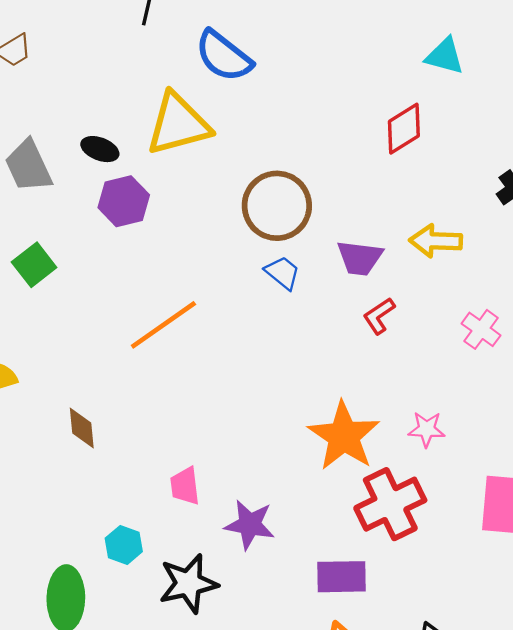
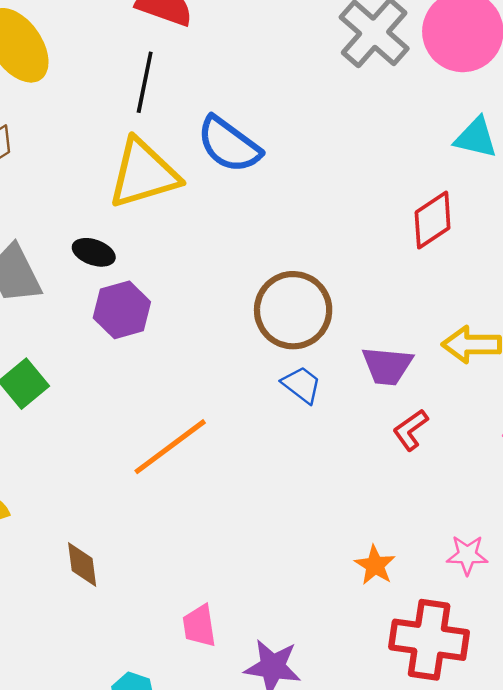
yellow triangle: (178, 124) -> (143, 174), moved
orange star: (344, 436) -> (375, 565), size x0.5
red cross: (390, 504) -> (429, 640), turned 36

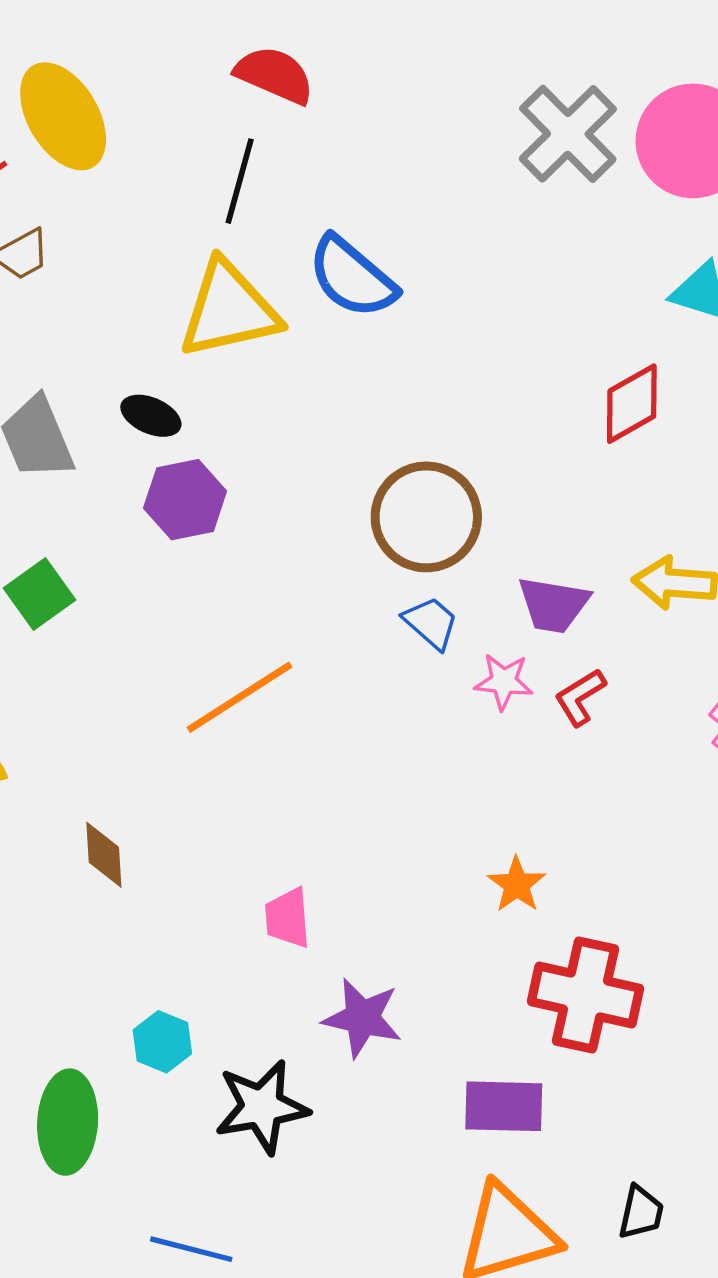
pink star: (467, 555) -> (504, 681), moved
pink trapezoid: (199, 626) -> (288, 918), moved

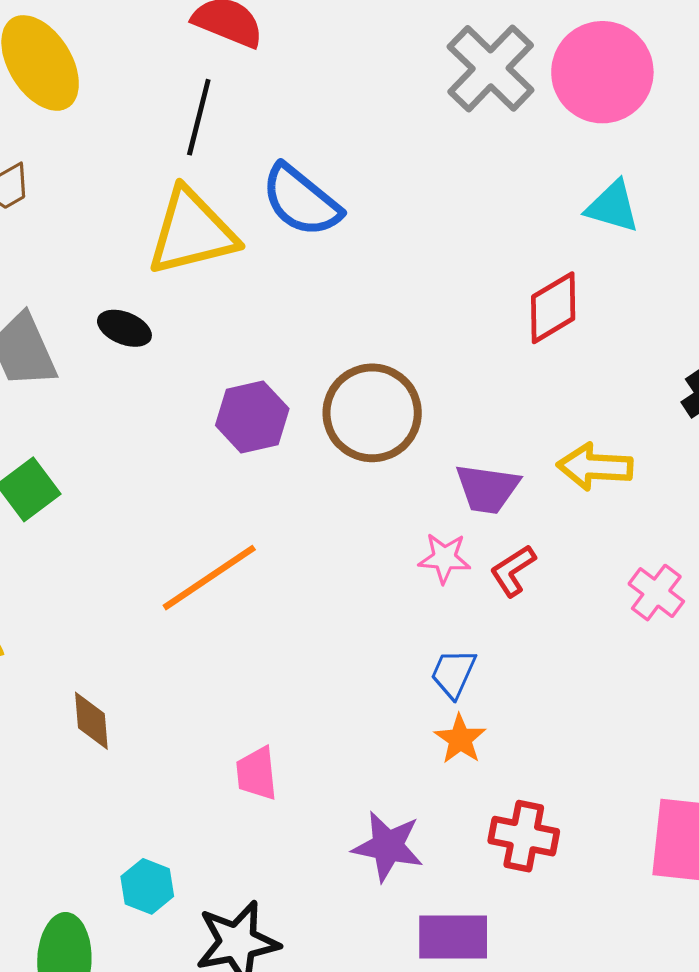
purple hexagon: (185, 500) -> (252, 417), moved
blue trapezoid: (431, 623) -> (453, 673), moved, turned -106
red cross: (586, 995) -> (524, 836), size x0.7
purple star: (362, 1018) -> (388, 846), moved

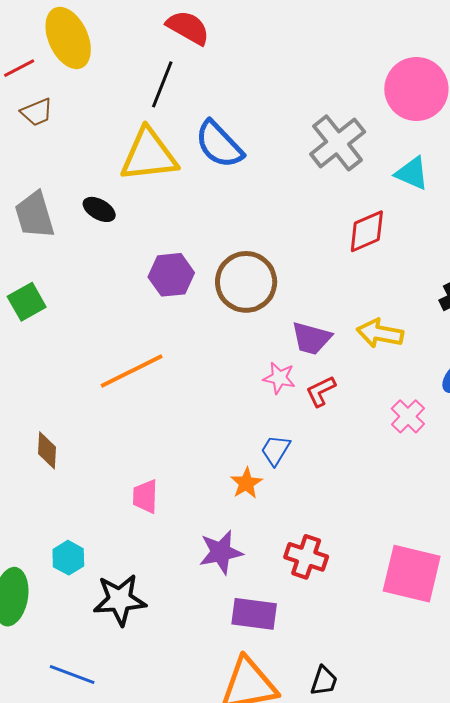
gray cross: (491, 68) -> (338, 143), moved
orange star: (460, 739) -> (246, 483), moved
purple star: (388, 846) -> (221, 552), turned -30

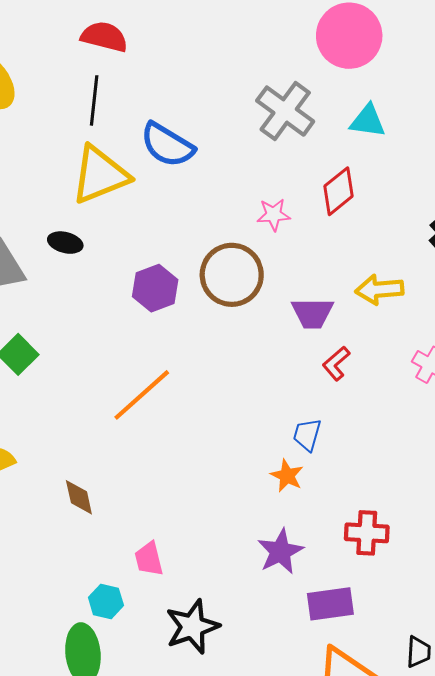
pink star: (279, 378) -> (274, 215), moved
pink trapezoid: (145, 496) -> (149, 559), moved
cyan hexagon: (68, 558) -> (106, 601), moved

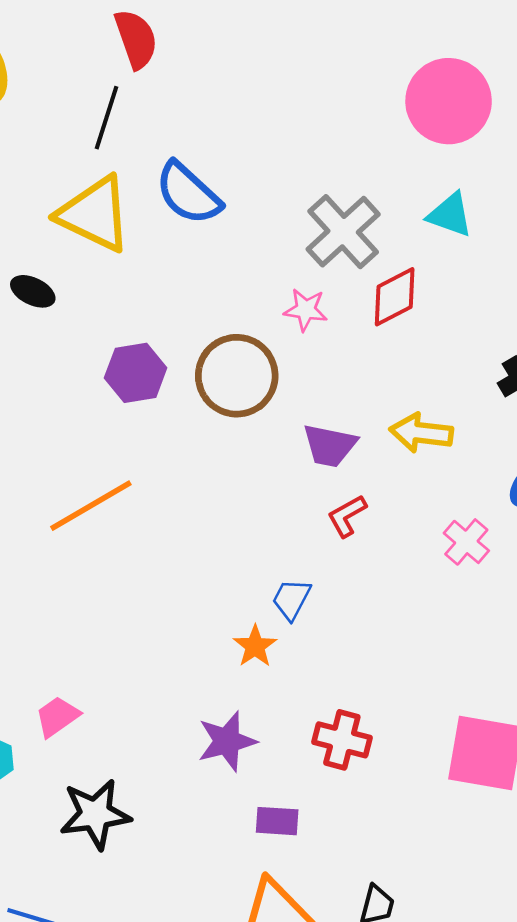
red semicircle: (104, 37) -> (136, 39), turned 45
gray cross: (285, 111) -> (343, 232), moved
yellow triangle: (100, 175) -> (95, 214), turned 36
pink trapezoid: (149, 559) -> (57, 716), turned 57
purple rectangle: (330, 604) -> (277, 821), size x0.7

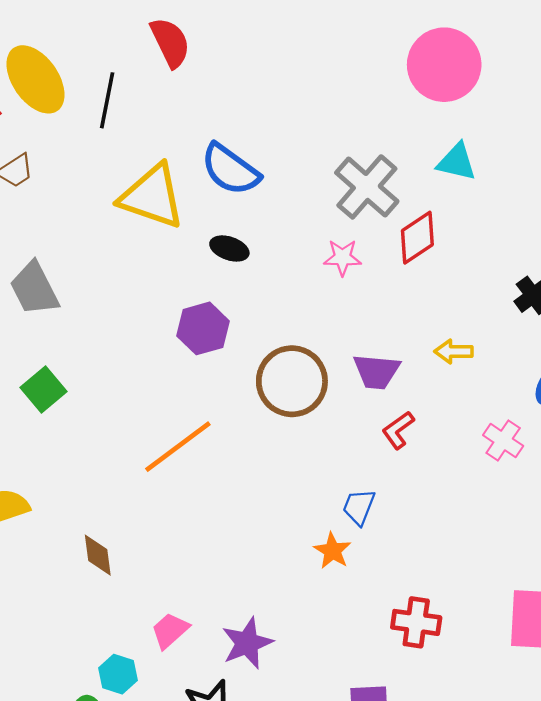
black line: (107, 118) -> (107, 100), moved
black ellipse: (33, 291) -> (229, 248), moved
brown circle: (237, 376) -> (292, 381), moved
yellow arrow: (421, 433) -> (454, 351), size x0.7
purple star: (227, 741) -> (247, 643), moved

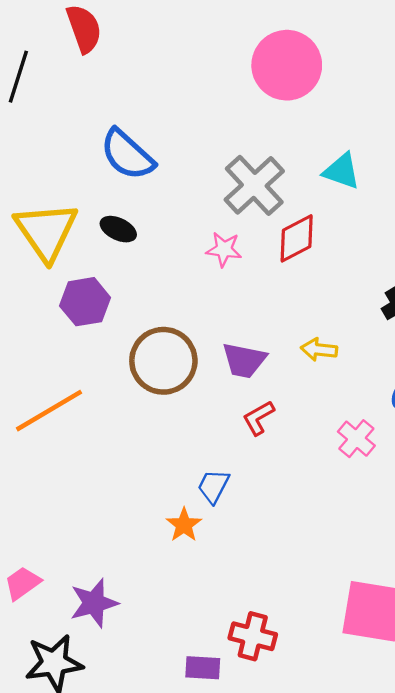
pink circle: (444, 65) -> (287, 65), moved
yellow triangle: (152, 196) -> (46, 231), moved, turned 30
red cross: (416, 622) -> (253, 636), moved

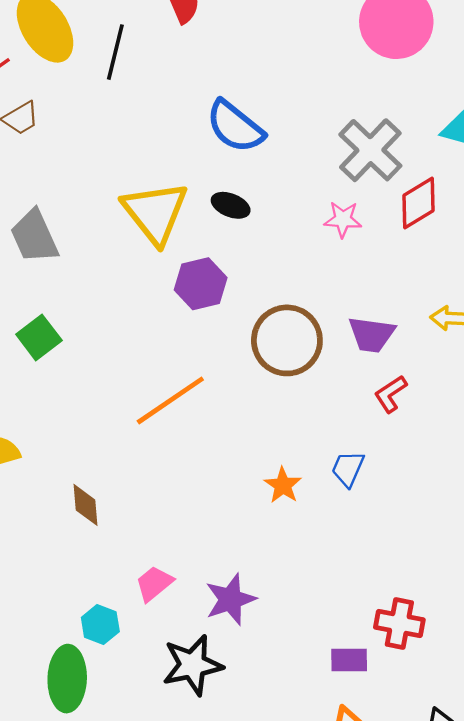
orange star: (184, 525) -> (283, 485), moved

